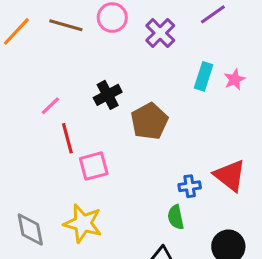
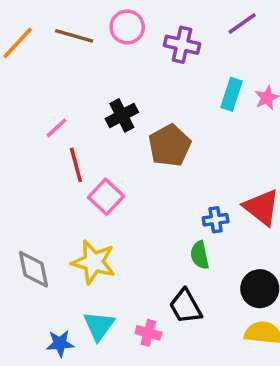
purple cross: (160, 33) -> (182, 45), turned -32
pink square: (94, 166) -> (106, 197), turned -32

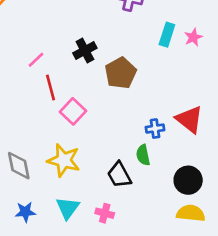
black trapezoid: (186, 306) -> (119, 175), moved
blue star: (60, 343) -> (25, 212), moved

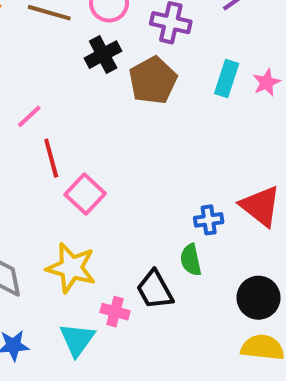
black cross: (85, 51) -> (103, 55), moved
brown pentagon: (121, 73) -> (153, 80), moved
pink cross: (105, 213) -> (115, 312), moved

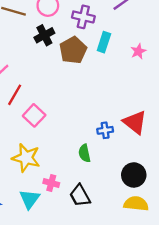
cyan rectangle: (227, 78) -> (104, 42), moved
red line: (51, 158) -> (15, 95), turned 45
green semicircle: (191, 260) -> (84, 153), moved
black trapezoid: (155, 290) -> (80, 196), moved

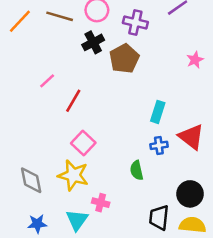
cyan rectangle: (104, 42) -> (158, 112), moved
red line: (15, 95) -> (73, 101), moved
pink square: (34, 115) -> (83, 143), moved
black trapezoid: (80, 196) -> (159, 218), moved, turned 35

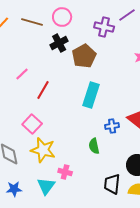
purple cross: (135, 23) -> (104, 27), moved
cyan rectangle: (158, 112) -> (91, 95), moved, size x1.4
pink square: (83, 143) -> (32, 124), moved

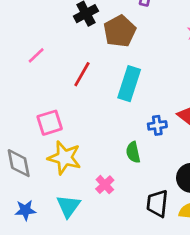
red line: (43, 90) -> (82, 74), moved
pink square: (32, 124) -> (50, 123), turned 30
pink cross: (65, 172) -> (105, 185), moved, turned 32

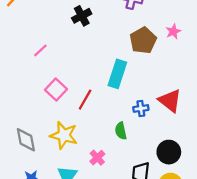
brown pentagon: (120, 31) -> (143, 40), moved
red line: (82, 74) -> (85, 100), moved
pink square: (50, 123) -> (56, 90), moved, turned -30

